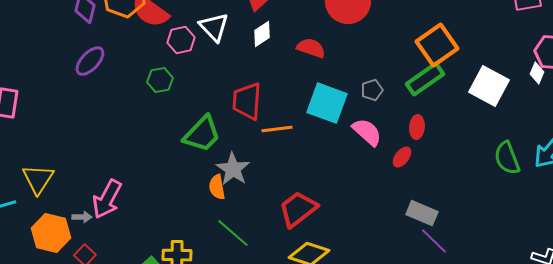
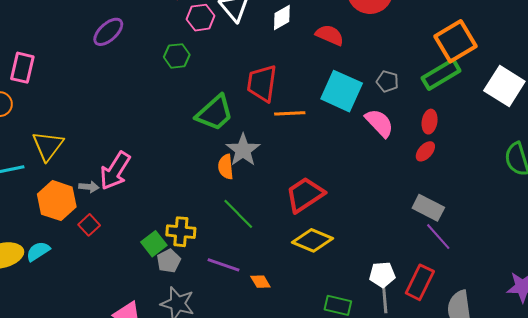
gray pentagon: (372, 90) -> (387, 81), turned 30
red ellipse: (402, 157) -> (425, 151), moved

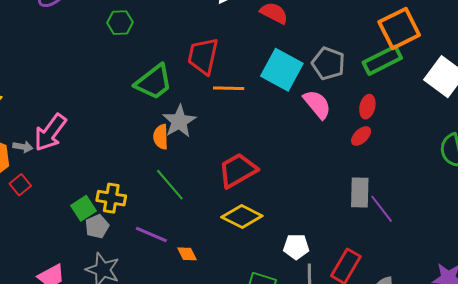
gray pentagon: (387, 81) -> (328, 63), size x1.5
gray rectangle: (428, 208) -> (360, 192), turned 60
purple line: (438, 237) -> (382, 209), moved
white pentagon: (382, 275) -> (296, 247), moved

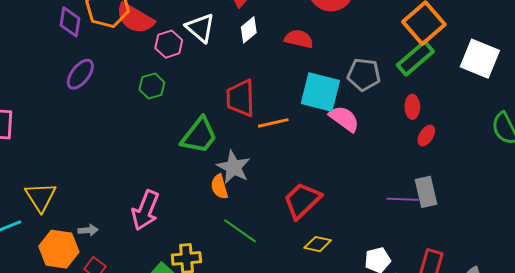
pink semicircle: (317, 104) -> (344, 119), moved
pink arrow: (50, 133) -> (145, 210), moved
red ellipse: (361, 136) -> (426, 136), moved
purple line: (382, 209) -> (403, 199), moved, turned -36
yellow diamond: (242, 216) -> (318, 244), size x0.7

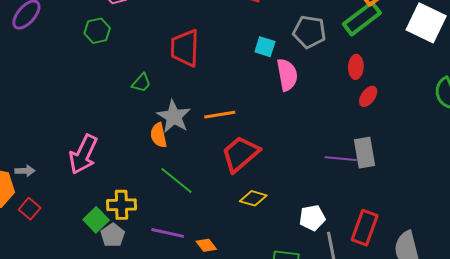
cyan square: (320, 92) -> (265, 47), size x0.5
pink semicircle: (344, 119) -> (287, 75), turned 40
orange line: (273, 123) -> (220, 115), moved
green trapezoid: (199, 135) -> (141, 83), size x0.5

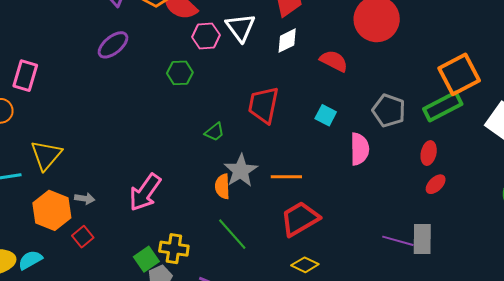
cyan square: (265, 47) -> (326, 115), moved

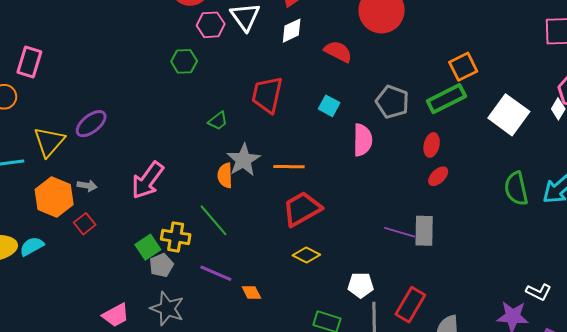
purple ellipse: (113, 45) -> (91, 124), moved
orange square: (459, 74) -> (463, 67), size x0.7
green line: (232, 234) -> (213, 220), moved

